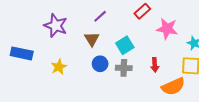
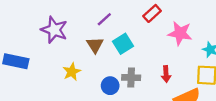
cyan square: (125, 45) -> (123, 44), moved
blue circle: (100, 64) -> (110, 86), moved
yellow star: (59, 67) -> (72, 72), moved

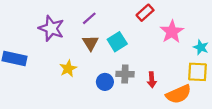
purple line: (104, 19) -> (89, 18), moved
pink star: (180, 33) -> (172, 32), turned 30
red arrow: (166, 74) -> (152, 80), moved

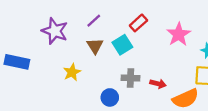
red rectangle: (145, 13) -> (138, 23), moved
red arrow: (152, 80) -> (158, 84), turned -72
blue circle: (105, 82) -> (110, 97), moved

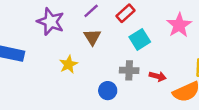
red rectangle: (138, 23) -> (126, 13), moved
cyan square: (122, 45) -> (140, 39), moved

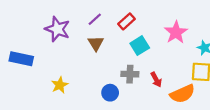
yellow star: (68, 64) -> (60, 85), moved
red arrow: (158, 76) -> (156, 80), turned 48

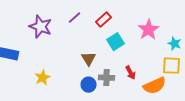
brown triangle: (96, 43) -> (88, 59), moved
gray cross: (130, 74) -> (106, 78), moved

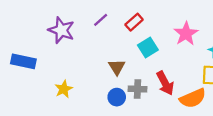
red arrow: (130, 73) -> (165, 83), size x1.5

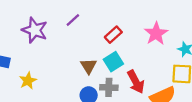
red rectangle: (134, 22) -> (113, 35), moved
cyan square: (148, 47) -> (113, 62), moved
yellow star: (64, 89) -> (28, 81), moved

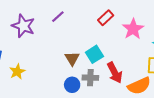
red rectangle: (113, 35) -> (106, 18), moved

